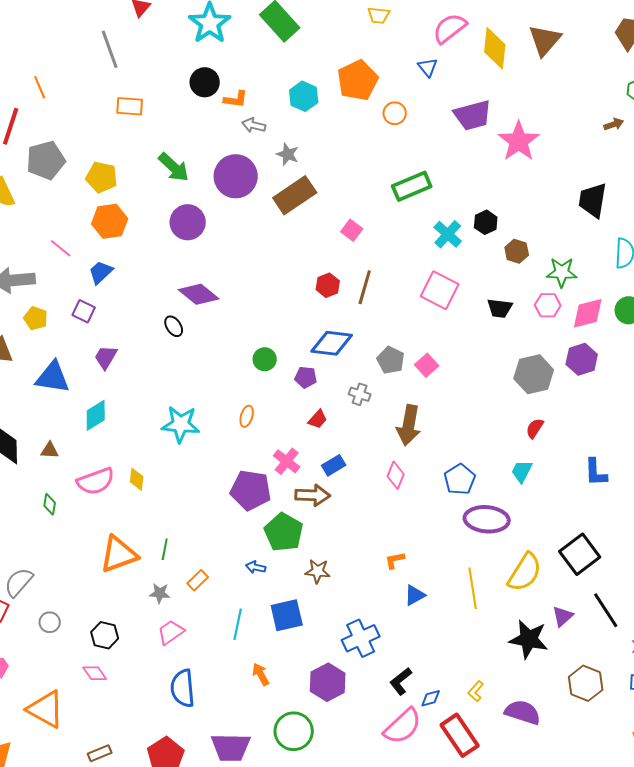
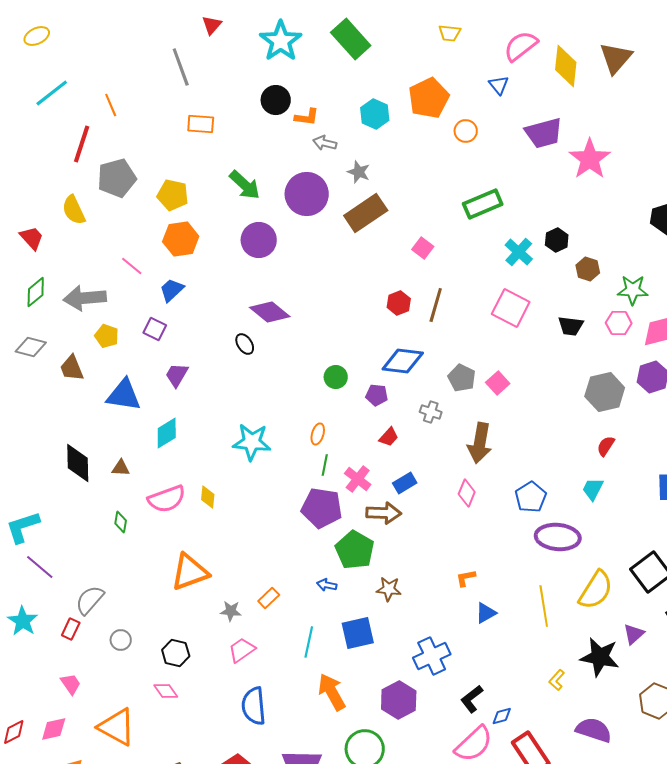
green line: (165, 549) -> (325, 465), moved
orange arrow: (261, 674) -> (332, 692), size x1.6
yellow L-shape: (476, 691) -> (557, 680), moved

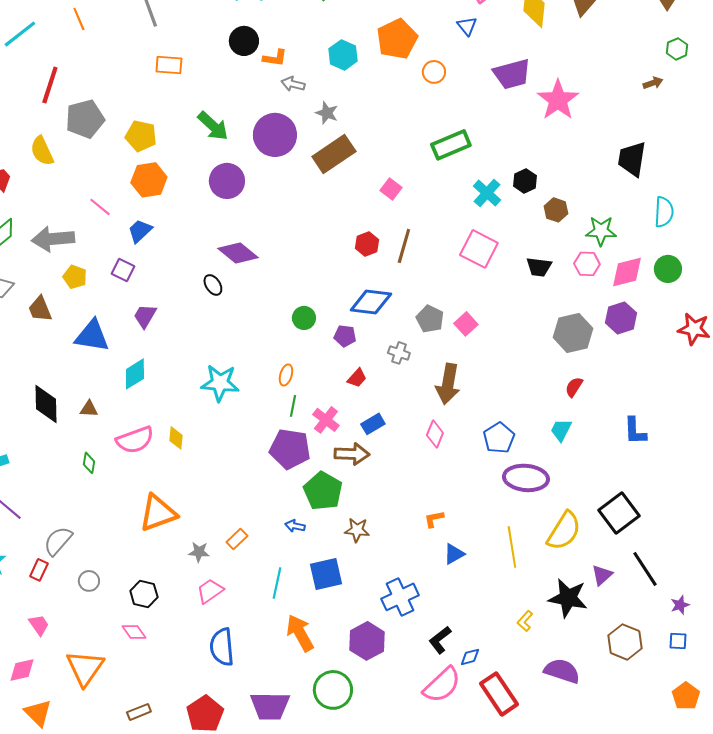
orange line: (111, 105) -> (79, 19), moved
orange triangle: (117, 727) -> (85, 668), turned 36

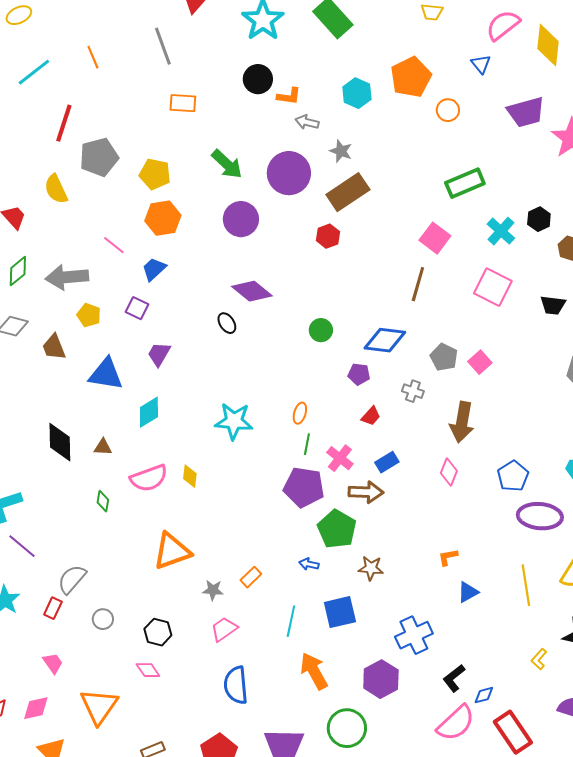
pink square: (391, 189) -> (435, 238), moved, size x1.4
red hexagon: (367, 244) -> (328, 236), moved
green circle: (304, 318) -> (321, 330), moved

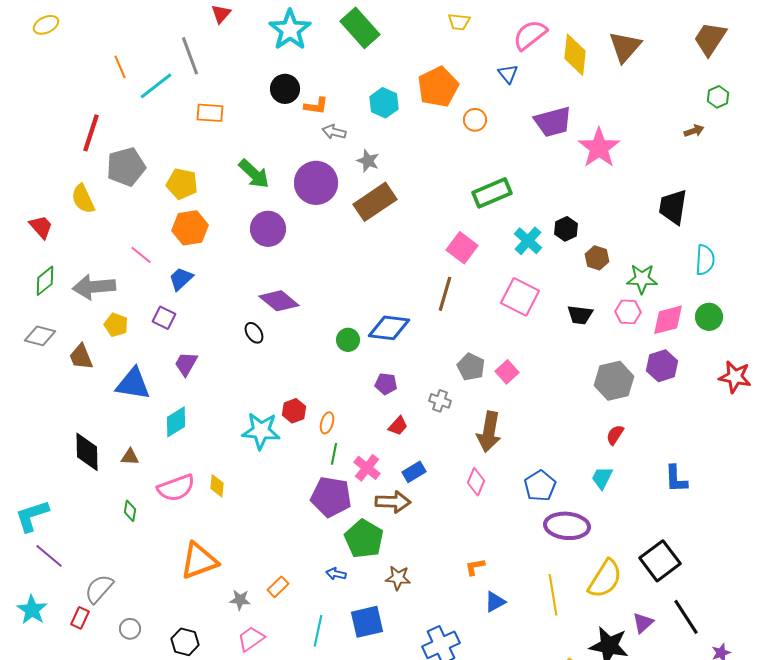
cyan line: (34, 72) -> (156, 86), moved
red hexagon: (328, 236) -> (294, 411), moved
blue diamond: (385, 340) -> (389, 328), moved

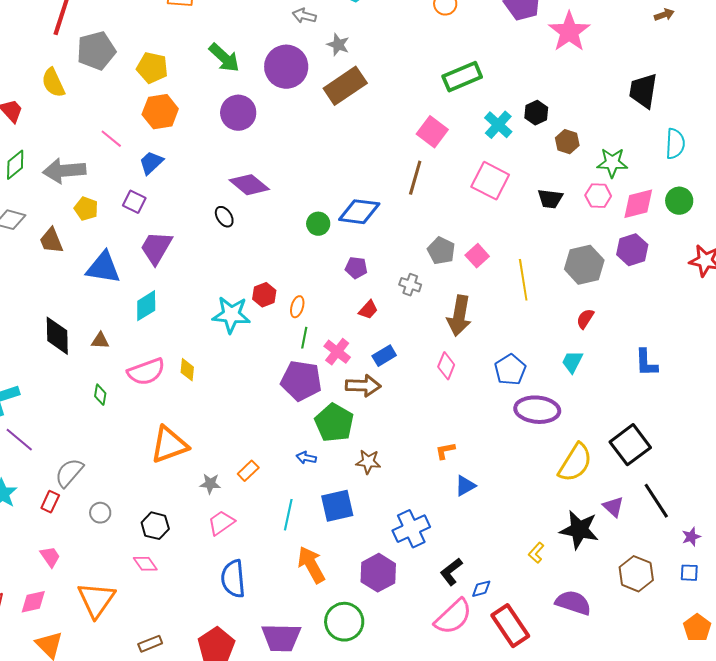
purple trapezoid: (186, 364) -> (156, 248), size x1.4
yellow line: (553, 595) -> (523, 280), moved
purple triangle: (643, 623) -> (613, 507), turned -35

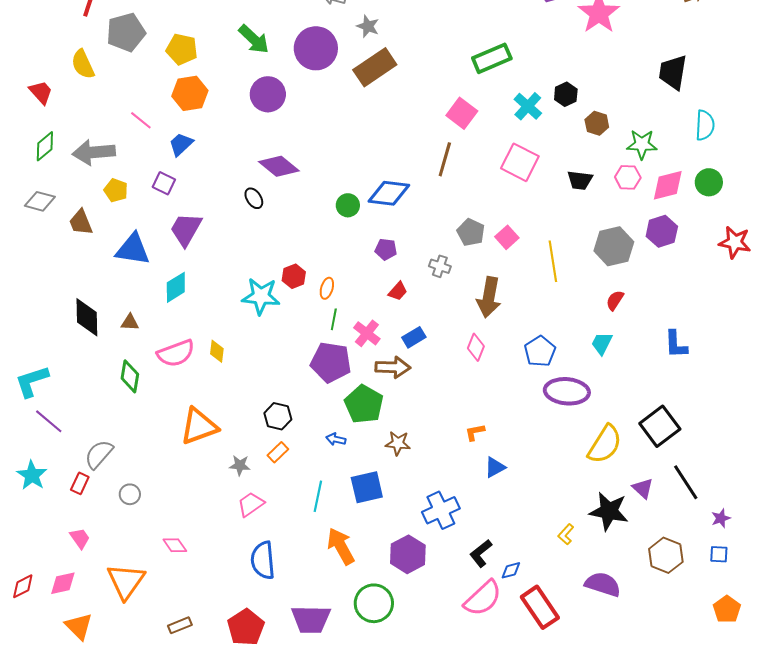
green diamond: (100, 395) -> (130, 376), size x1.5
black hexagon: (155, 526) -> (278, 416), moved

